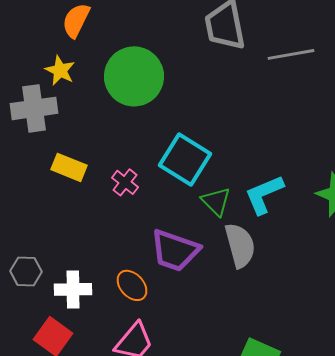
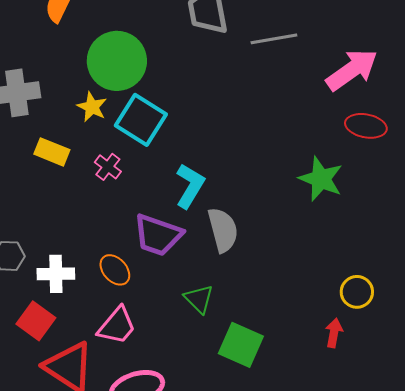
yellow star: (60, 70) -> (92, 107), moved
cyan square: (185, 159) -> (141, 120), moved
cyan L-shape: (264, 194) -> (190, 186), moved, turned 144
green triangle: (216, 201) -> (199, 299), moved

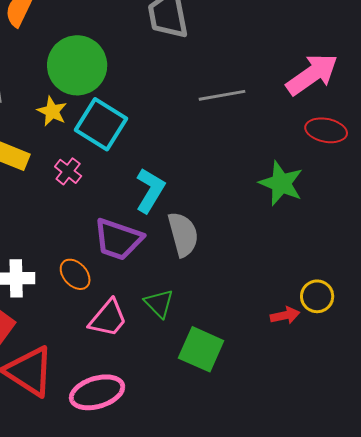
gray line: (274, 39) -> (222, 95), moved
pink trapezoid: (117, 326) -> (108, 318), moved
red arrow: (334, 333) -> (285, 315), moved, turned 68

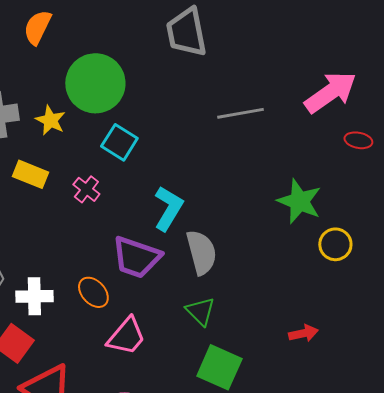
yellow star: (52, 111) -> (50, 120), moved
cyan square: (101, 124) -> (119, 142), size x0.7
red ellipse: (326, 130) -> (358, 140), moved, size x0.7
yellow circle: (317, 296) -> (335, 244), moved
green triangle: (159, 303) -> (200, 311), moved

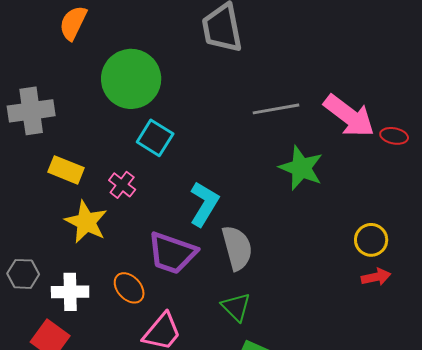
pink arrow: (330, 92) -> (349, 116), moved, turned 72
yellow star: (50, 120) -> (86, 222), moved, size x1.4
green star: (299, 201) -> (301, 168), moved
red arrow: (303, 333) -> (376, 277), moved

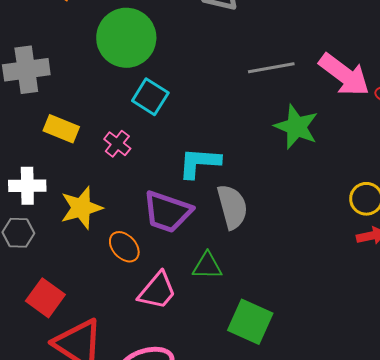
cyan L-shape: (204, 204) -> (199, 163), turned -117
yellow star: (86, 222) -> (81, 208), moved, turned 30
white cross: (70, 292) -> (27, 186), moved
green triangle: (236, 307) -> (207, 266), moved, turned -44

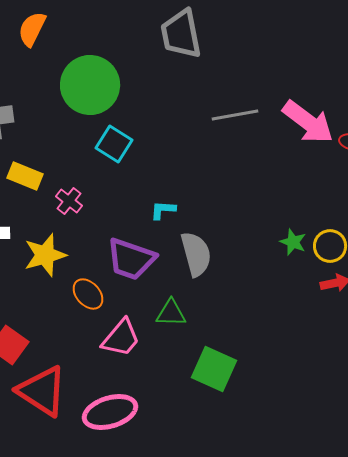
green star: (296, 127) -> (293, 242), moved, size x0.6
pink cross: (117, 144) -> (69, 201), moved
cyan L-shape: (199, 163) -> (163, 210), size x0.6

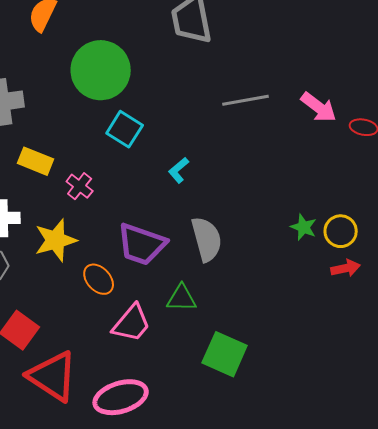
pink arrow: (308, 122) -> (319, 107), size x0.7
cyan L-shape: (163, 210) -> (179, 170), moved, turned -44

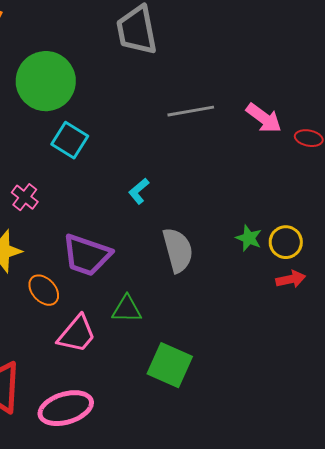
cyan L-shape: (179, 170) -> (139, 191), moved
gray semicircle: (207, 239) -> (178, 250), moved

